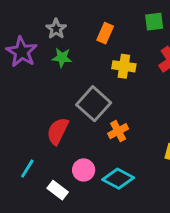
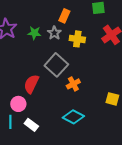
gray star: (56, 29) -> (54, 33), moved
cyan line: (27, 169) -> (10, 122), moved, turned -32
pink circle: (84, 170) -> (18, 104), moved

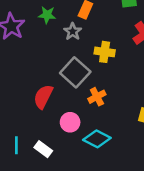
green star: (34, 33) -> (47, 15), moved
yellow cross: (77, 39) -> (105, 52), moved
pink circle: (18, 104) -> (70, 122), moved

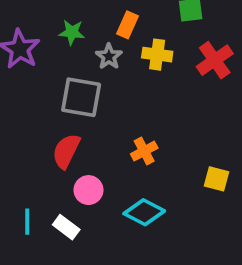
yellow cross: (105, 52) -> (157, 55), moved
gray square: (75, 72) -> (81, 97), moved, turned -32
pink circle: (70, 122) -> (88, 190), moved

